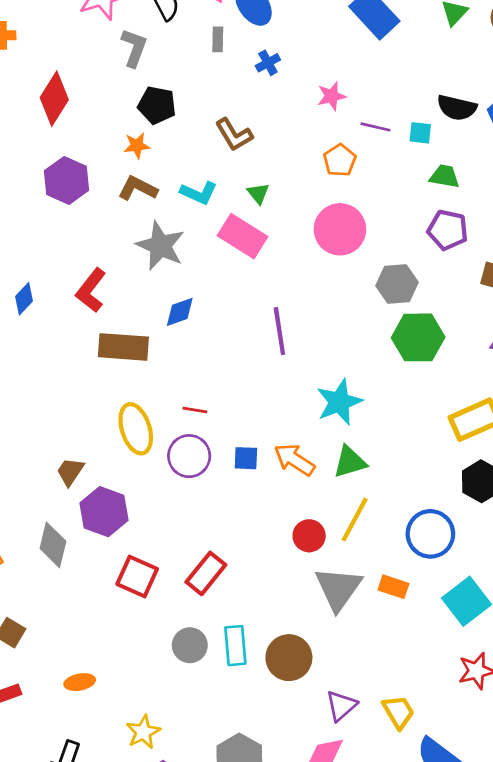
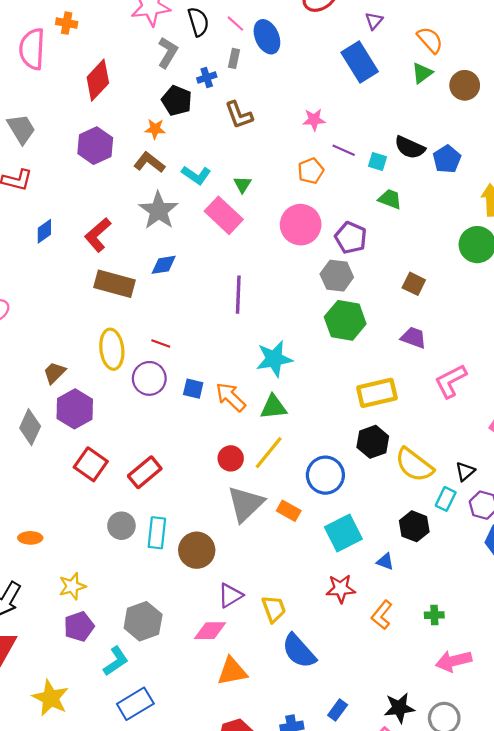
blue cross: (268, 63) -> (207, 77), moved
brown L-shape: (234, 135) -> (239, 115), moved
purple pentagon: (448, 230) -> (351, 238), moved

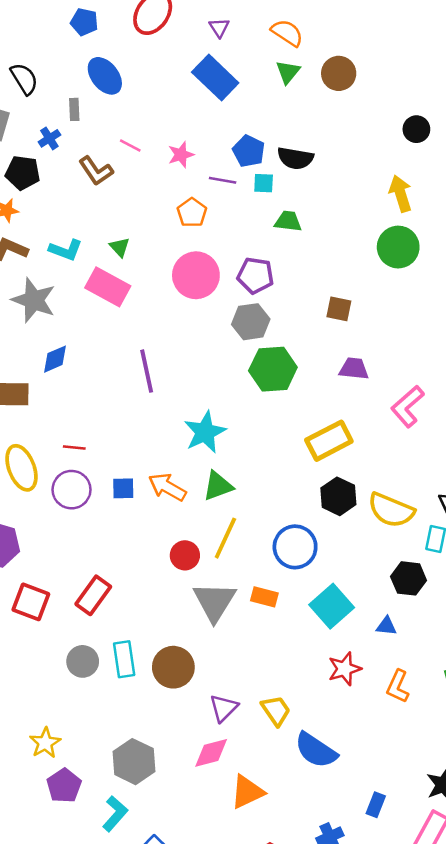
pink line: (235, 24) -> (130, 146), moved
blue pentagon: (447, 159) -> (249, 151), moved

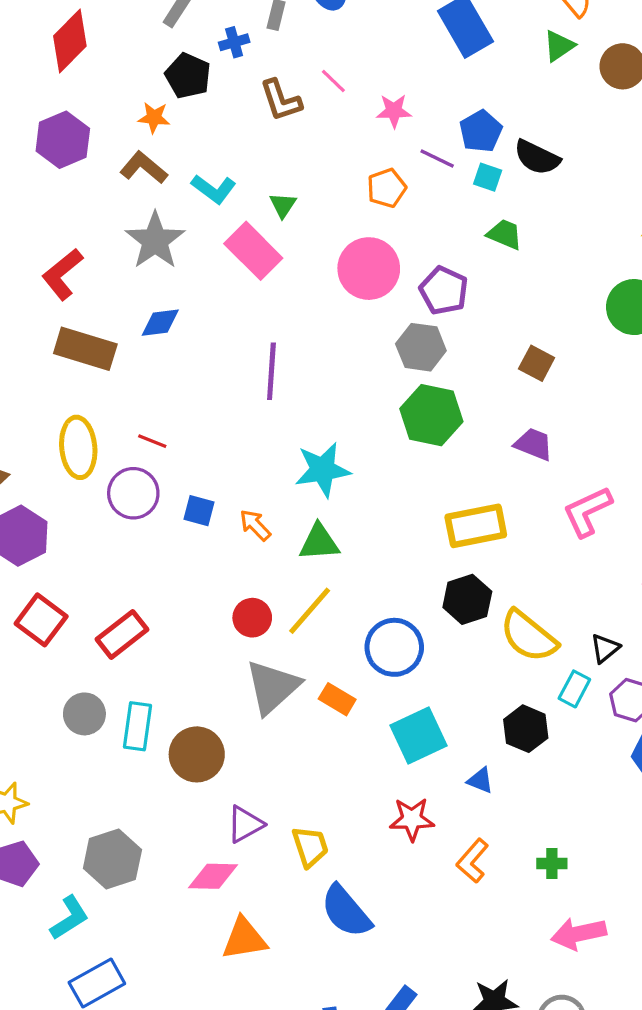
orange arrow: (167, 487) -> (255, 525), size x0.7

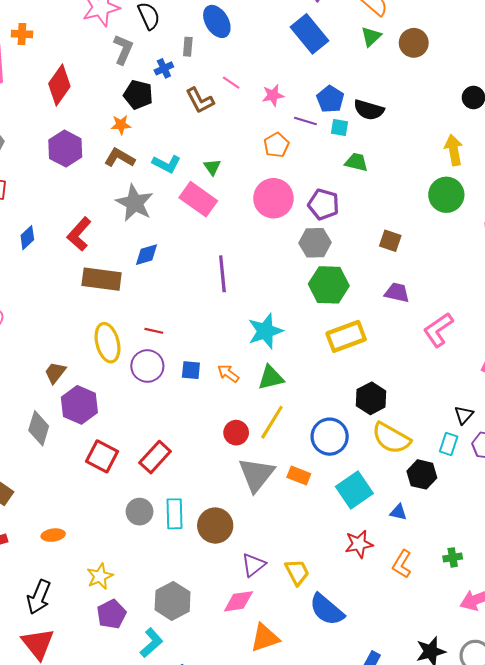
yellow rectangle: (476, 526) -> (346, 336), moved
yellow semicircle: (529, 636) -> (391, 438), moved

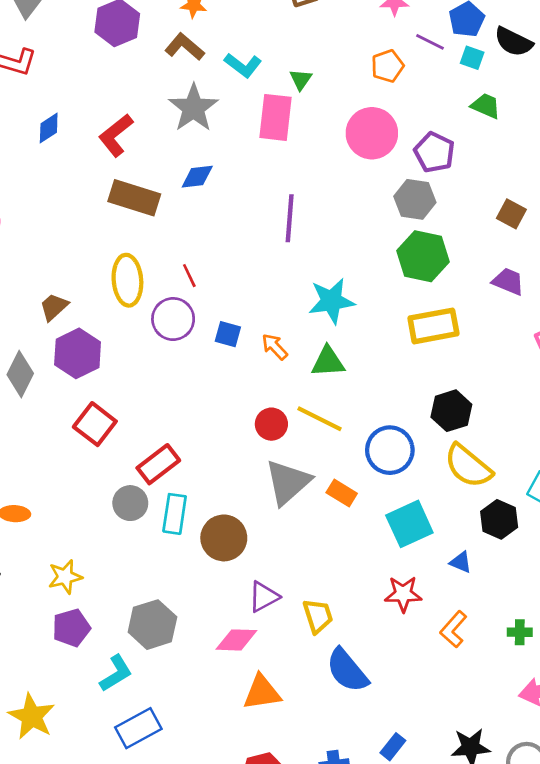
pink rectangle: (198, 199) -> (276, 117), turned 51
red line: (154, 331) -> (189, 276), turned 42
yellow line: (272, 422) -> (319, 419), turned 75
red rectangle: (155, 457) -> (158, 464), moved

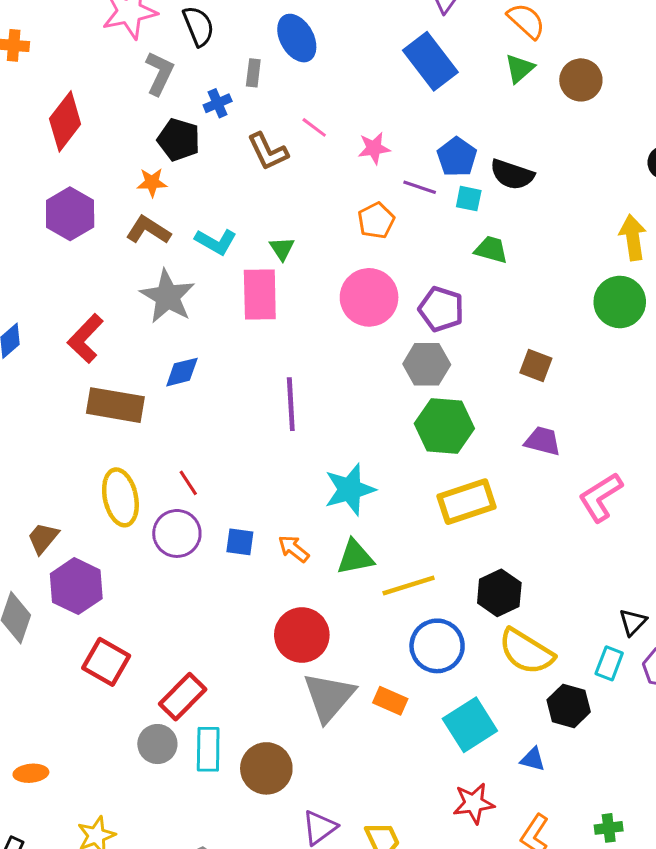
yellow line: (319, 419) -> (409, 586), moved, turned -36
red circle: (271, 424) -> (302, 635), size x1.5

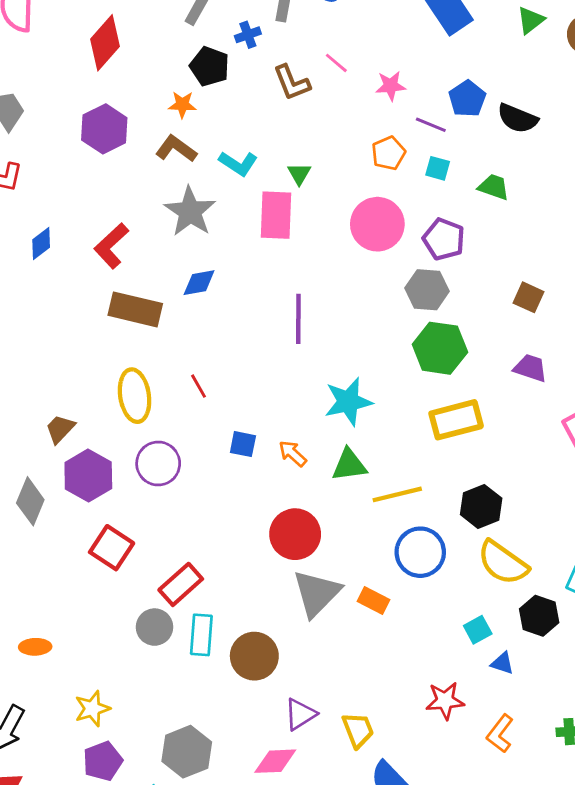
cyan square: (469, 199) -> (438, 168), moved
purple circle: (177, 533) -> (158, 463), moved
cyan square: (470, 725) -> (478, 630), moved, size x0.6

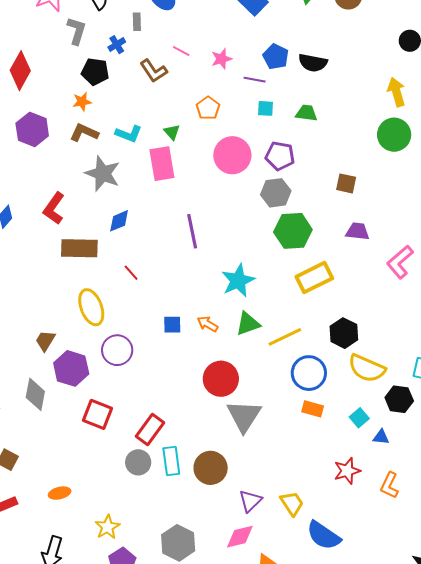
orange pentagon: (388, 153) -> (208, 108), moved
red line: (198, 386) -> (131, 273), moved
orange rectangle: (374, 600) -> (313, 409), moved

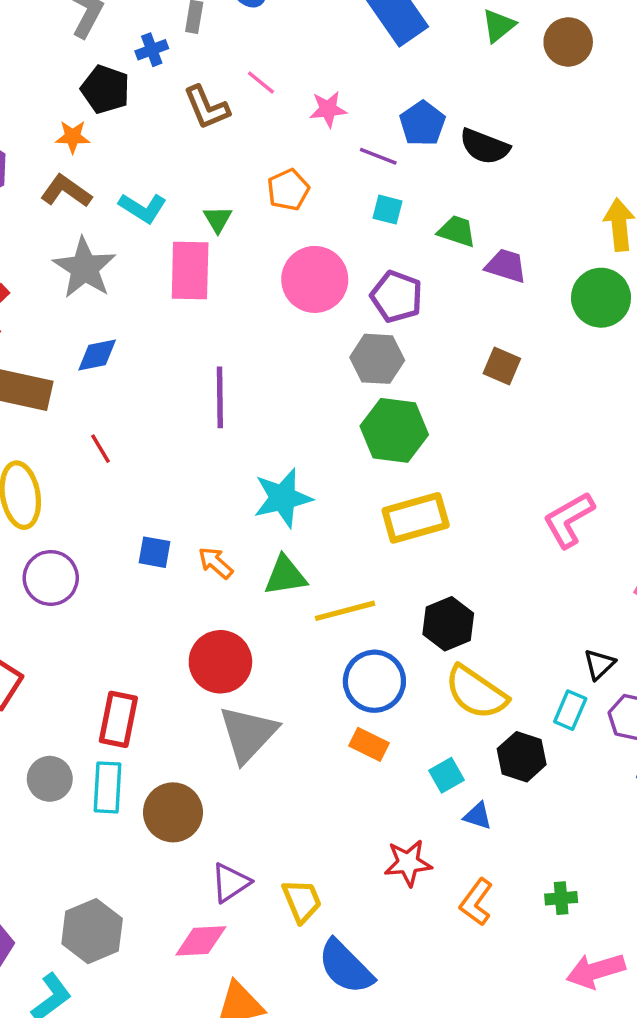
purple trapezoid: (358, 231) -> (506, 266), moved
red rectangle: (150, 430) -> (118, 719), moved, turned -36

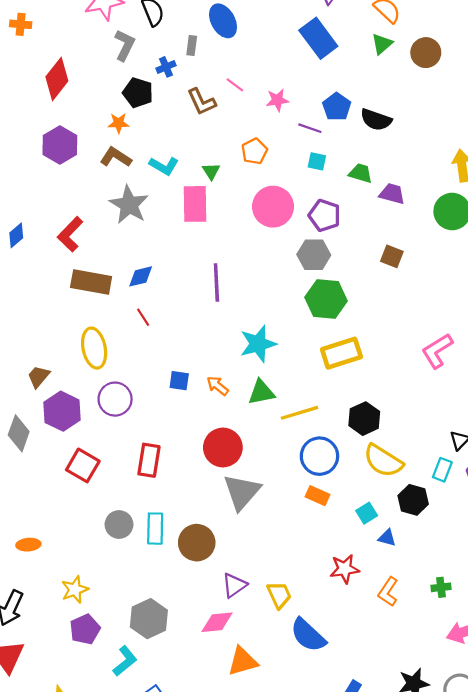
blue diamond: (97, 355) -> (141, 276), moved
red rectangle: (118, 719) -> (149, 460), moved

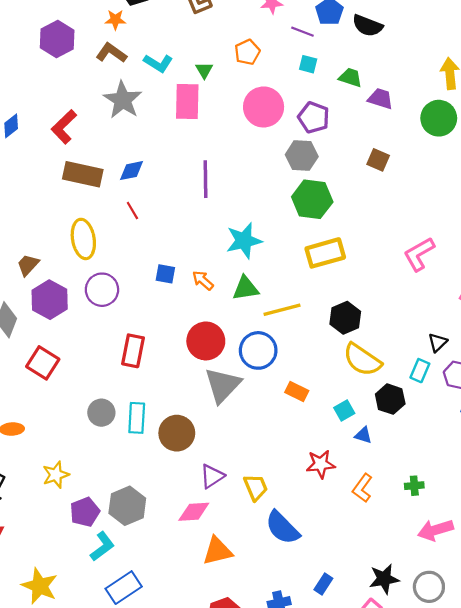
blue circle: (319, 456) -> (258, 350), moved
red square: (83, 465) -> (43, 363), moved
purple pentagon: (85, 629) -> (85, 512), moved

